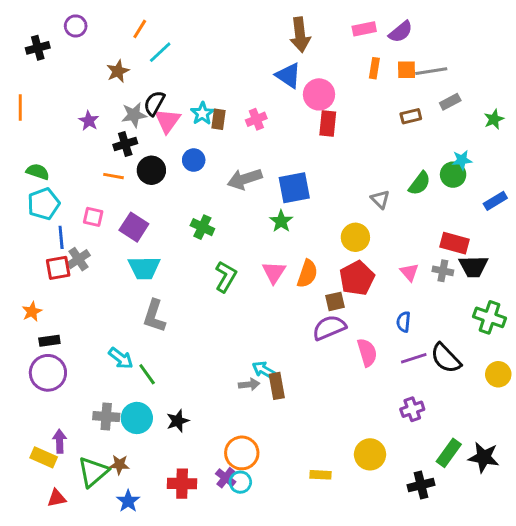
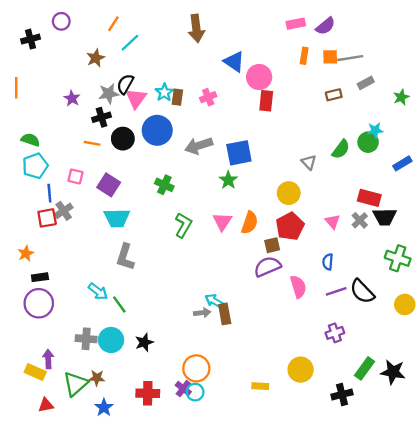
brown arrow: (300, 35) -> (196, 28), moved
blue circle: (194, 160) -> (157, 130), size x1.6
gray cross: (443, 271) -> (360, 220), turned 35

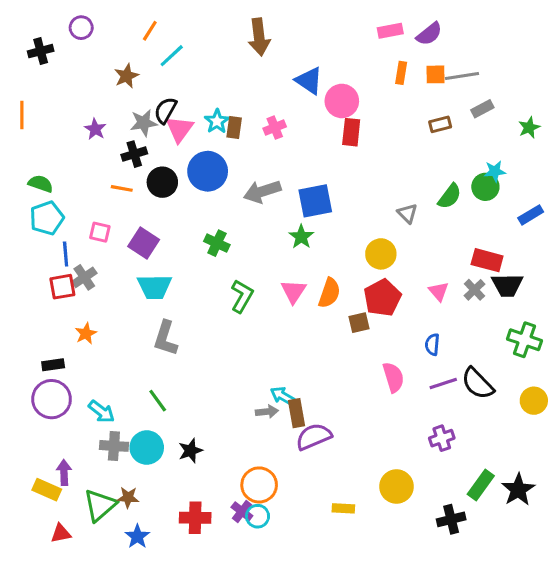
orange star: (26, 254) -> (86, 334), moved
purple semicircle: (267, 267) -> (314, 437), moved
cyan arrow: (98, 291) -> (101, 412), moved
black star: (393, 372) -> (518, 490), turned 30

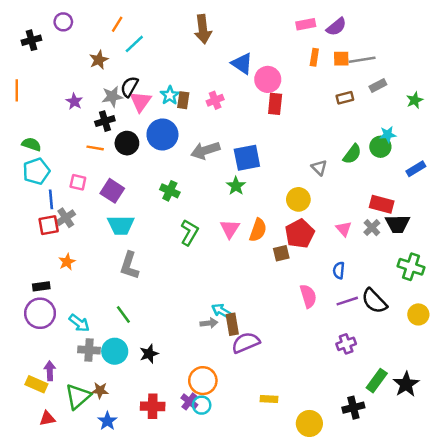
yellow circle: (396, 487) -> (309, 423), moved

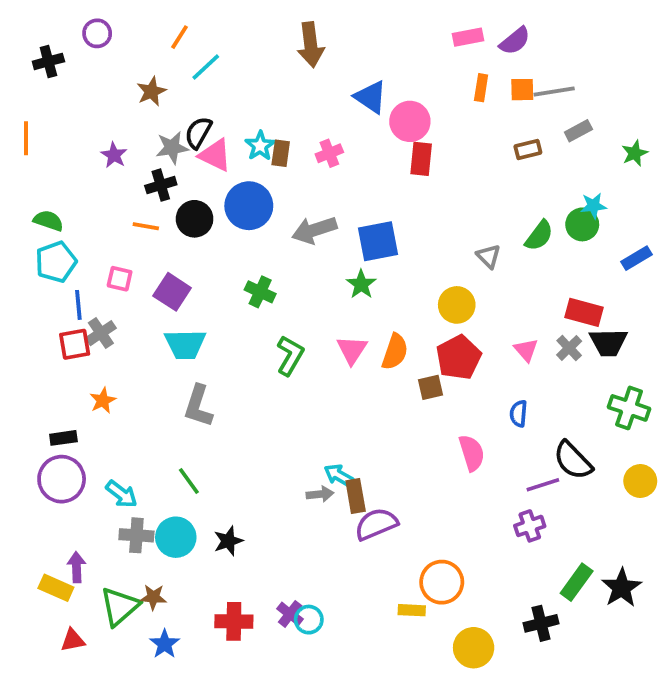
pink triangle: (140, 101) -> (215, 155), turned -40
purple line: (347, 301) -> (543, 485), moved
orange circle: (203, 381) -> (442, 582), moved

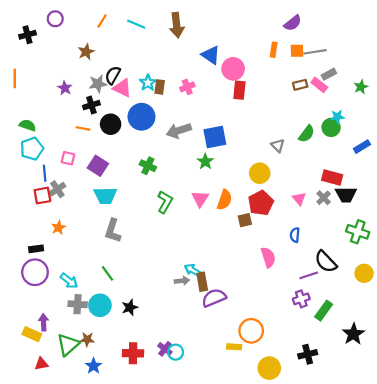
pink rectangle: (468, 37) -> (319, 85), moved, turned 49
cyan line: (206, 67) -> (136, 24), moved, turned 66
green rectangle: (577, 582) -> (324, 311), moved

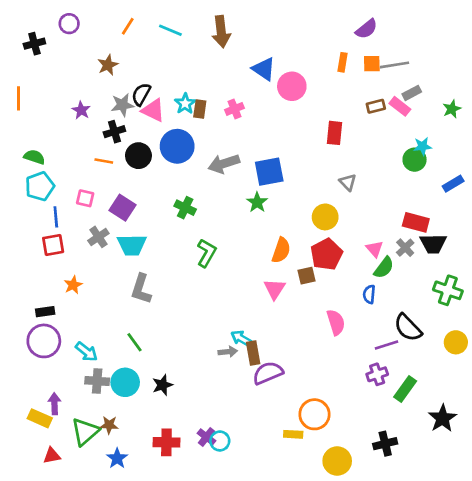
red rectangle: (239, 90) -> (334, 133), moved
green semicircle: (307, 134) -> (384, 268), moved
gray cross: (57, 189) -> (98, 237), moved
pink triangle: (200, 199) -> (274, 289), moved

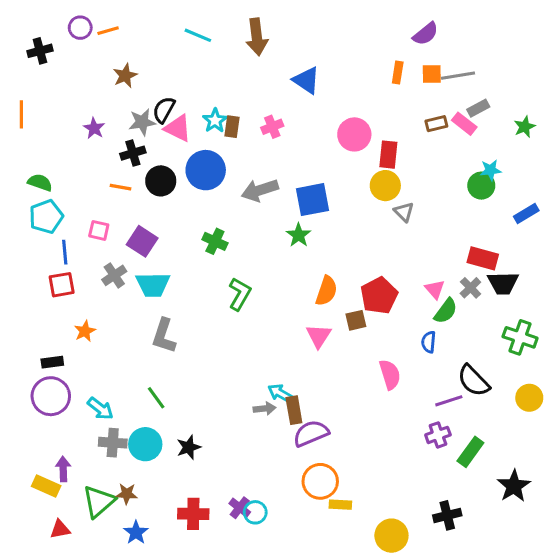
orange line: (128, 26) -> (108, 31), moved, turned 42
pink circle: (292, 86) -> (354, 134), moved
yellow circle: (325, 217) -> (385, 186), moved
orange circle: (314, 414) -> (320, 481), moved

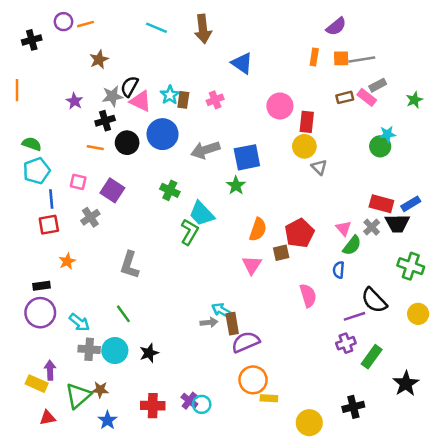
blue rectangle: (526, 213) -> (411, 204), moved
cyan trapezoid: (153, 285) -> (202, 214), moved, turned 48

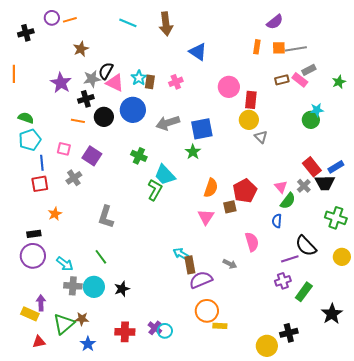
purple star: (74, 101) -> (61, 83), size x1.5
red rectangle: (381, 204) -> (312, 167), turned 36
gray arrow: (209, 322) -> (230, 264), moved, turned 32
yellow circle: (309, 423) -> (267, 346), moved

